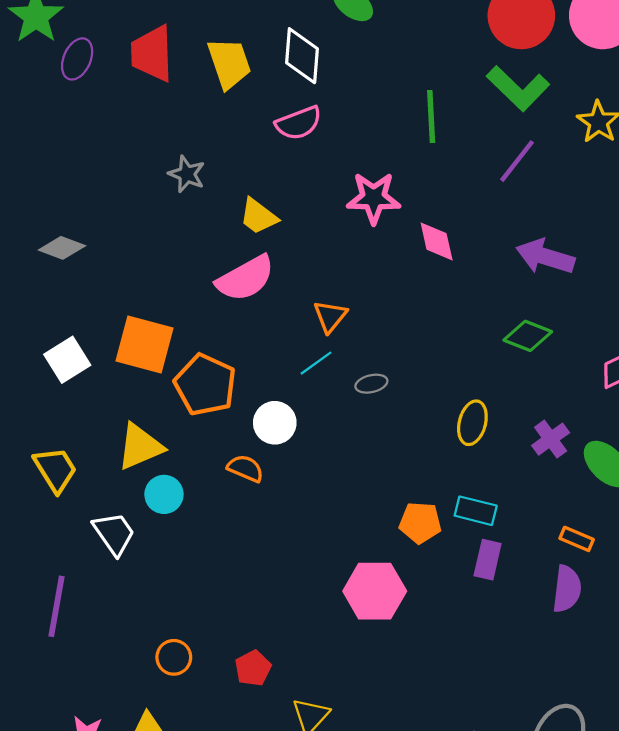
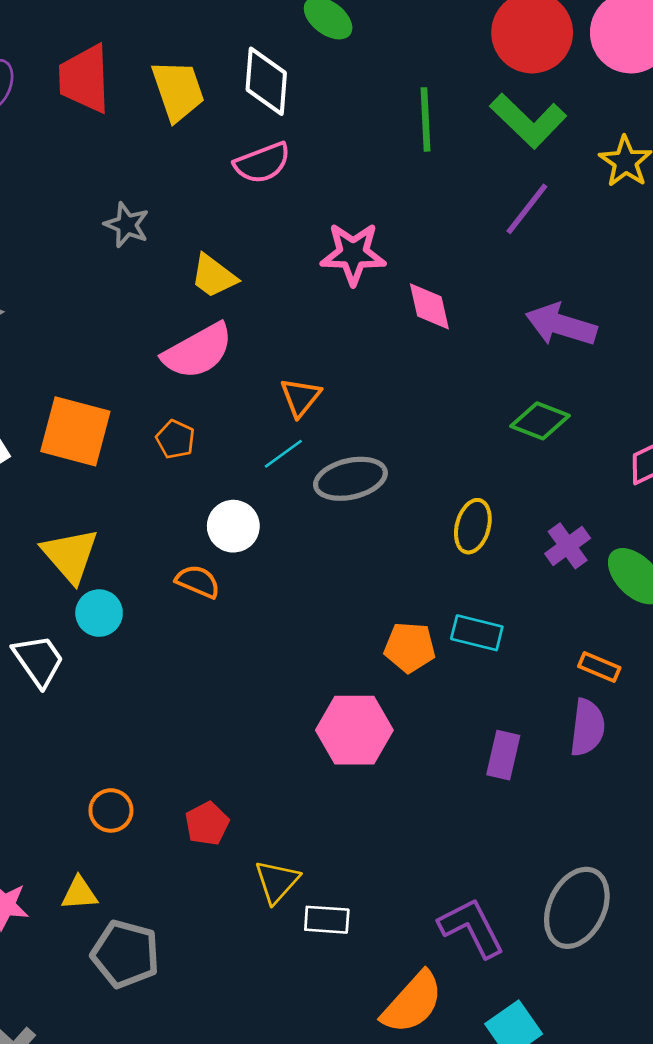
green line: (431, 117) -> (425, 119), moved
gray ellipse: (371, 384) -> (350, 479), size x1.8
orange pentagon: (205, 385) -> (175, 439), moved, size x0.5
yellow triangle: (140, 447) -> (70, 555), turned -48
purple rectangle: (488, 560) -> (503, 755), moved

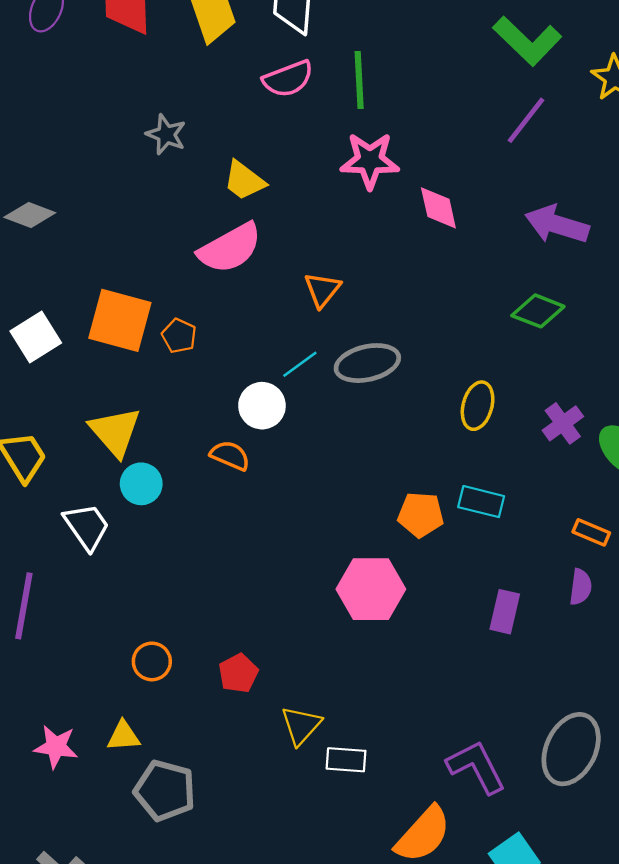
green line: (425, 119) -> (359, 80), moved
orange pentagon: (175, 439) -> (179, 336), moved
cyan line: (283, 454) -> (300, 364), moved
purple semicircle: (587, 728) -> (581, 587), size x0.7

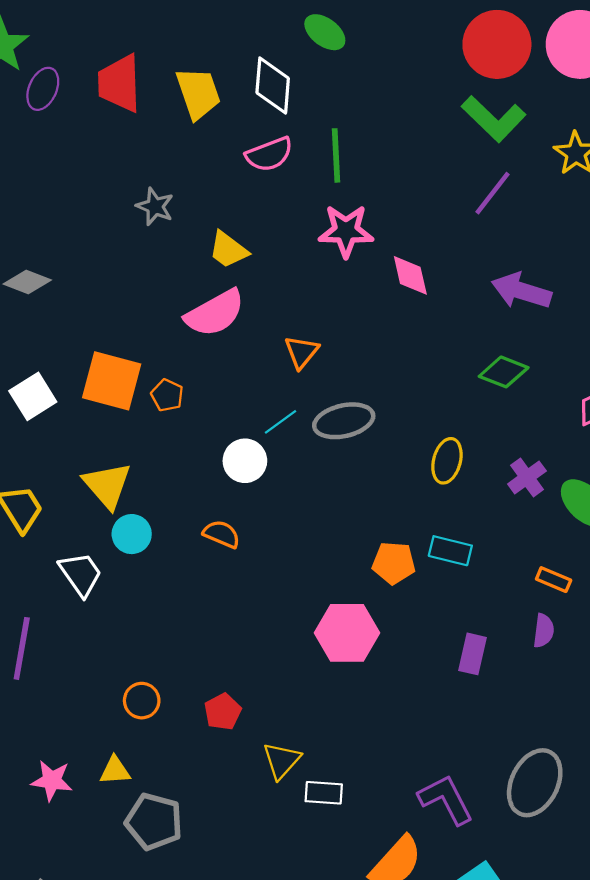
orange semicircle: (230, 455) -> (222, 534), moved

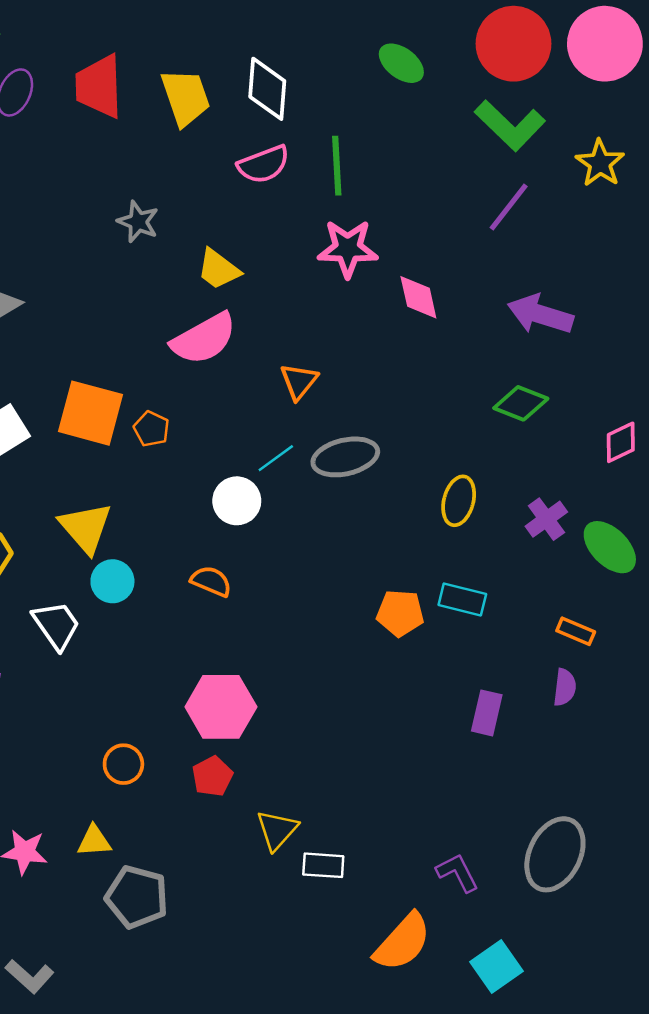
green ellipse: (325, 32) -> (401, 63), moved
pink hexagon: (347, 633) -> (221, 707), moved
purple L-shape: (446, 799) -> (457, 873), size x0.7

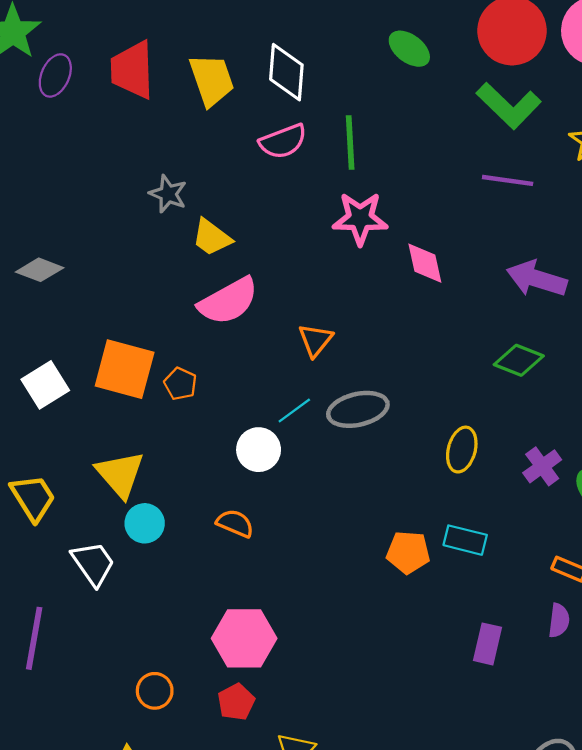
purple line: (509, 207) -> (508, 180), turned 60
yellow trapezoid: (218, 269) -> (212, 237), moved

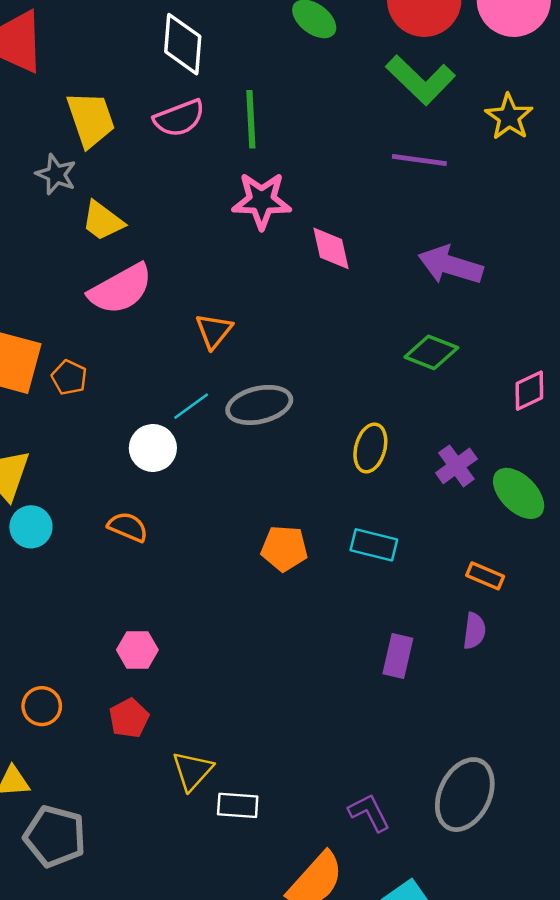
yellow trapezoid: (212, 80) -> (91, 119), moved
orange pentagon: (408, 552) -> (284, 548), moved
pink hexagon: (244, 638) -> (137, 650), size x0.6

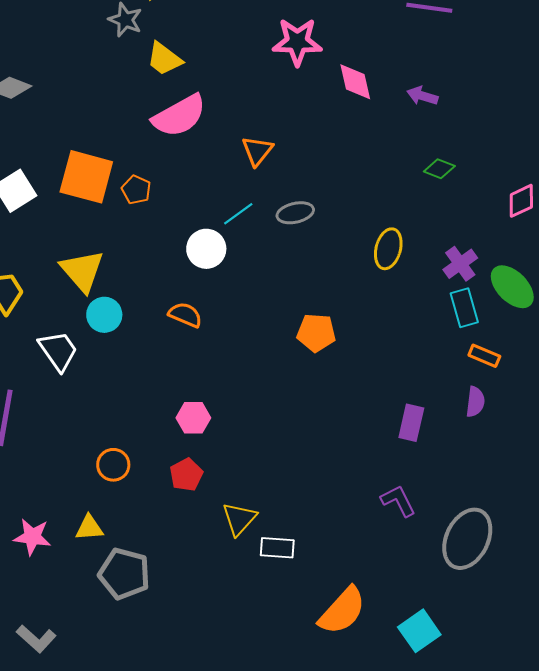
purple arrow: (450, 265) -> (422, 96), moved, size x0.6
green diamond: (431, 352) -> (439, 169), size x0.7
gray ellipse: (259, 405) -> (295, 213), size x0.7
cyan rectangle: (374, 545) -> (464, 308), moved, turned 60
purple L-shape: (369, 812) -> (398, 501), moved

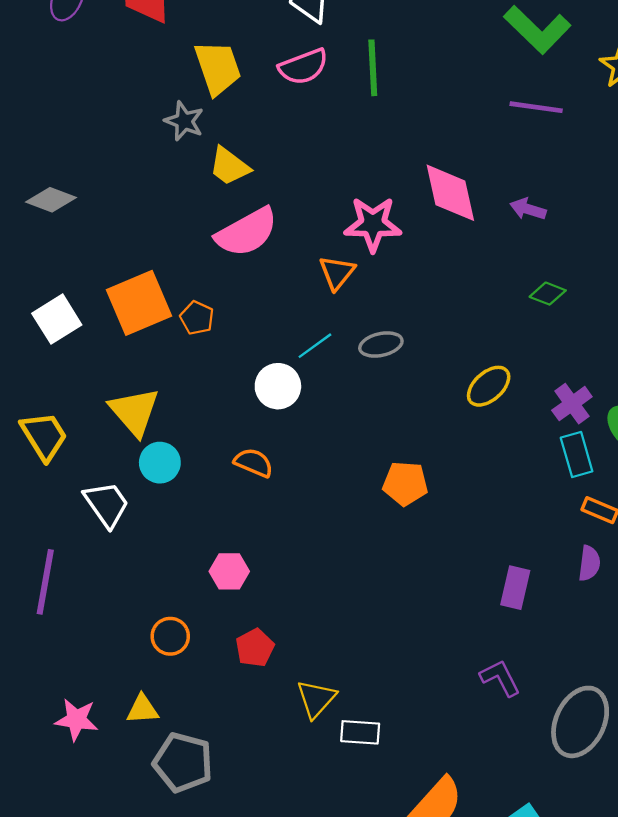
pink star: (297, 42) -> (373, 224), moved
pink diamond: (355, 82) -> (450, 193), size x1.4
orange square: (86, 177) -> (139, 303), turned -38
yellow ellipse: (388, 249) -> (489, 386), turned 33
pink hexagon: (193, 418) -> (229, 571), moved

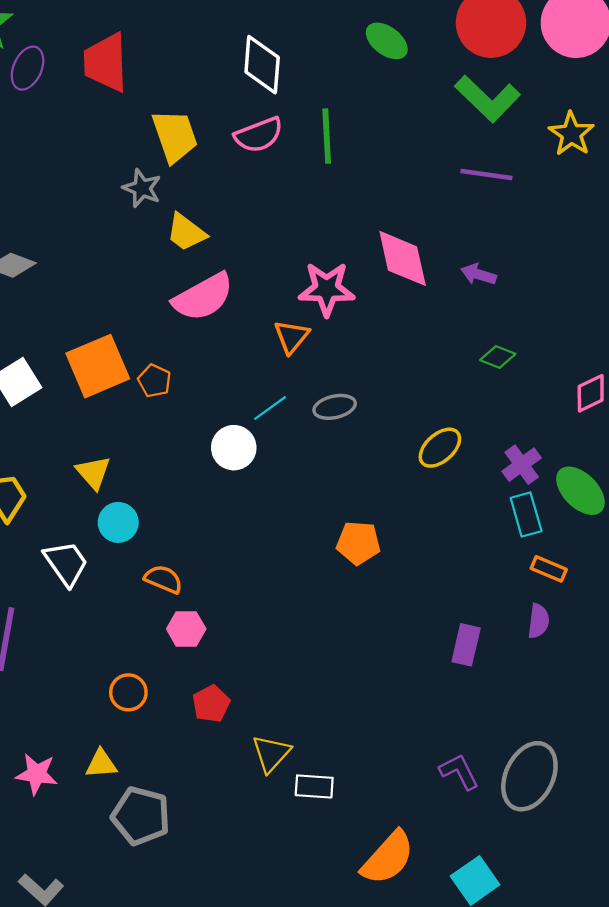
yellow triangle: (134, 412) -> (93, 473), size x0.7
orange semicircle: (254, 463) -> (164, 579), moved
purple L-shape: (500, 678) -> (459, 772), moved

